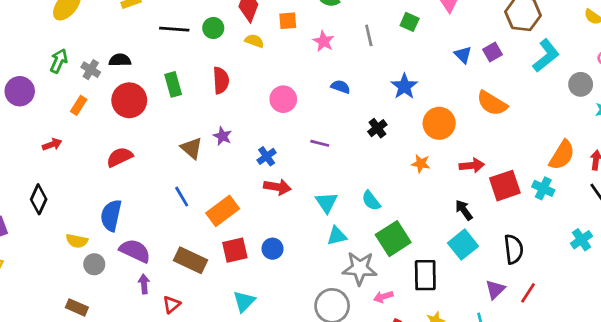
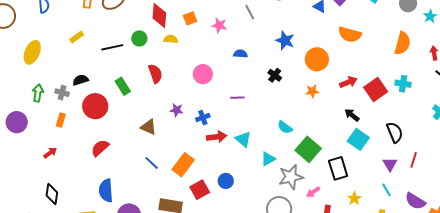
purple star: (222, 136) -> (177, 110), moved
orange semicircle: (562, 155) -> (403, 43), moved
blue cross: (267, 156) -> (203, 118), turned 32
cyan triangle: (326, 202) -> (243, 139), moved

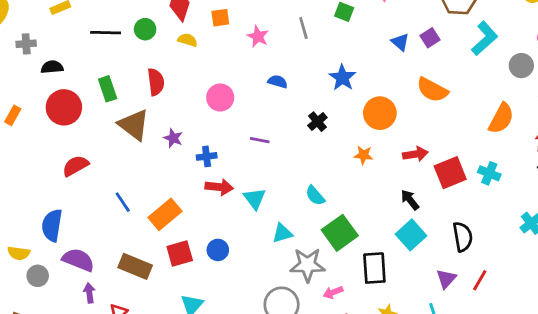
gray cross: (62, 93) -> (26, 44), moved, turned -32
brown triangle: (149, 127) -> (134, 125), moved, size x1.4
red semicircle: (100, 148) -> (75, 166), moved

